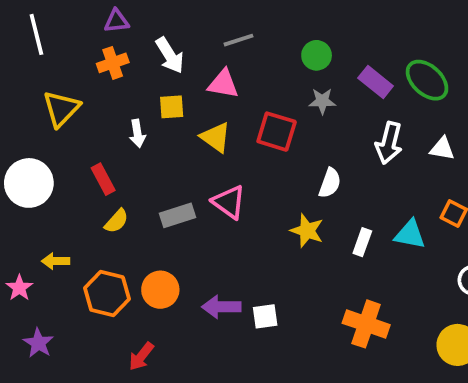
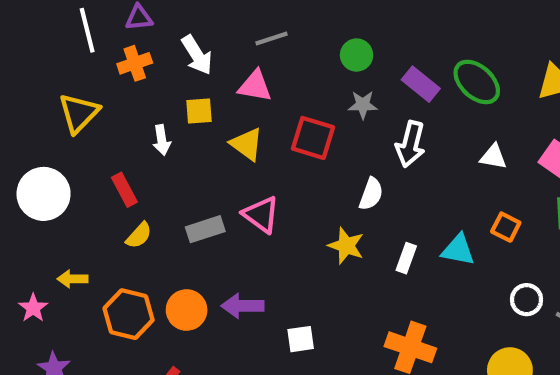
white line: (36, 34) -> (87, 30), moved
white arrow: (389, 143) -> (410, 144), moved
purple arrow: (221, 307) -> (243, 306), moved

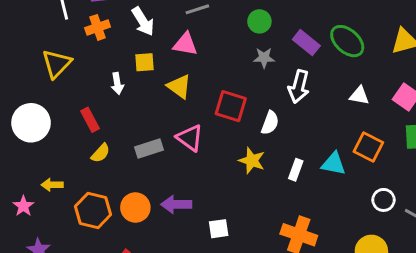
red square: (313, 138) -> (231, 106), moved
orange square: (506, 227) -> (368, 147), size x1.4

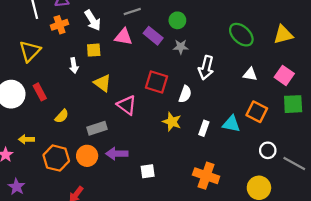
purple rectangle: (306, 43) -> (153, 36), moved
yellow triangle: (179, 86) -> (102, 83), moved
red rectangle: (90, 120) -> (40, 92), moved
gray rectangle: (149, 148) -> (97, 128), moved

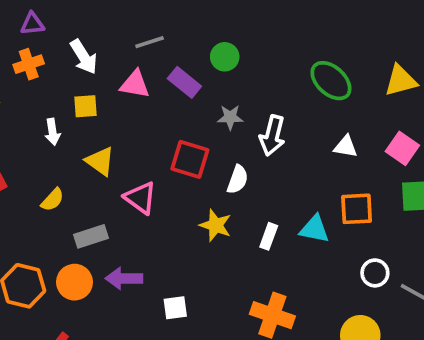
gray star: (181, 47) -> (230, 117), moved
orange square: (257, 112) -> (357, 209), turned -30
yellow semicircle: (62, 116) -> (53, 200), moved

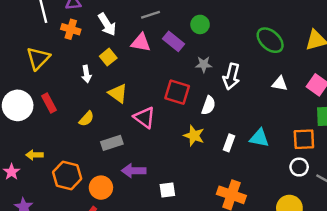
orange cross: (29, 64) -> (71, 29), turned 36
yellow square: (85, 106) -> (108, 57), turned -35
orange square: (357, 209) -> (304, 139), moved
orange circle: (74, 282) -> (101, 188), moved

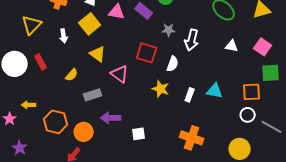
yellow square: (108, 57) -> (90, 24), size x1.5
white arrow: (86, 74) -> (64, 36), moved

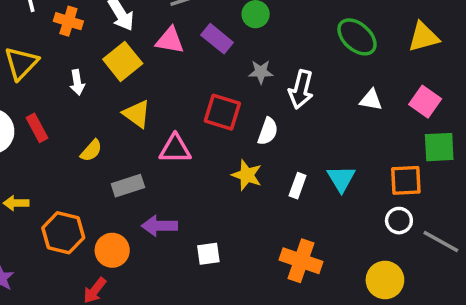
pink triangle: (120, 74) -> (175, 149), turned -36
cyan triangle: (215, 91) -> (341, 179), turned 48

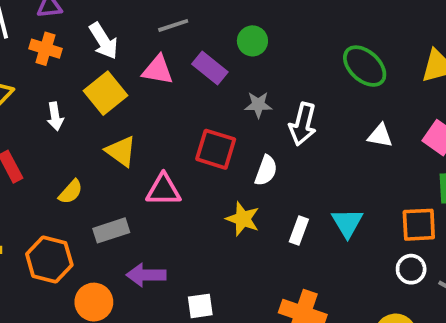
orange hexagon: (63, 233) -> (49, 259), moved

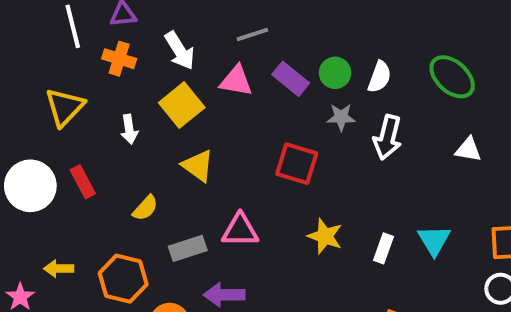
green circle: (252, 41) -> (335, 73), moved
white semicircle: (266, 171) -> (379, 77), moved
pink triangle: (163, 190) -> (240, 230), moved

